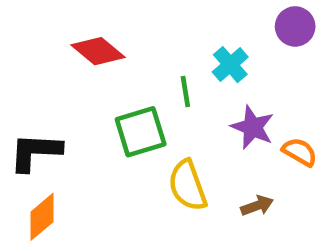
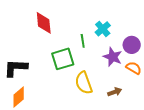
purple circle: (295, 26) -> (132, 45), moved
red diamond: (98, 51) -> (44, 23), turned 45

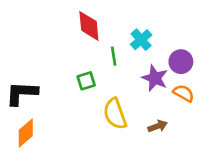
red diamond: (44, 23) -> (89, 26), moved
green square: (63, 59) -> (86, 81), size x0.6

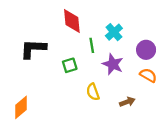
purple star: (155, 78) -> (113, 64), moved
black L-shape: (22, 93) -> (33, 49), moved
yellow semicircle: (115, 114) -> (93, 92), size x0.7

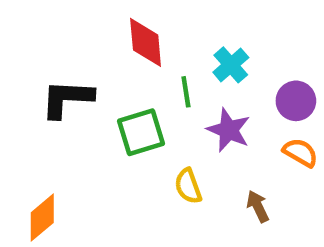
green square: (70, 65) -> (141, 132), size x1.5
brown arrow: (127, 102) -> (258, 206), turned -96

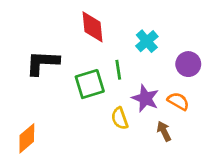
green line: (186, 92) -> (118, 70), moved
purple star: (229, 130) -> (145, 98), moved
orange semicircle: (300, 152) -> (178, 101), moved

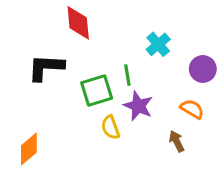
red diamond: (93, 27) -> (78, 23), moved
purple star: (145, 98) -> (138, 106), moved
yellow semicircle: (120, 118) -> (110, 127), moved

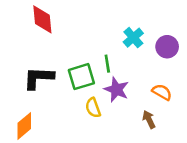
red diamond: (78, 23) -> (42, 19), moved
black L-shape: (46, 67) -> (39, 78), moved
purple circle: (203, 69) -> (167, 47), moved

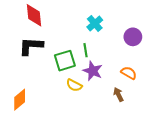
cyan cross: (133, 38) -> (95, 23), moved
black L-shape: (39, 78) -> (31, 46), moved
yellow semicircle: (93, 108) -> (74, 85), turned -42

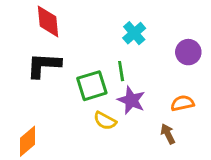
orange semicircle: (129, 73) -> (182, 103), turned -42

